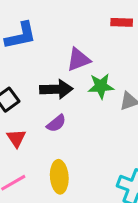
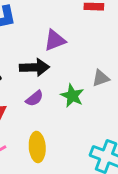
green star: (101, 86) -> (72, 96), moved, turned 30

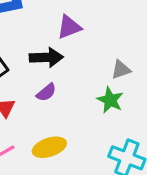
green star: (72, 96) -> (110, 100), moved
yellow ellipse: (37, 147) -> (49, 147), turned 76

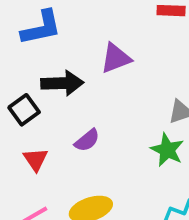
black arrow: (46, 57) -> (62, 83), moved

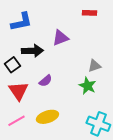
red triangle: (36, 159) -> (18, 91), size x1.5

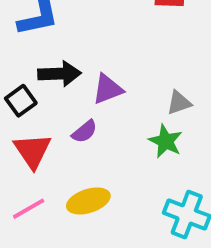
purple triangle: (60, 38) -> (108, 89), moved

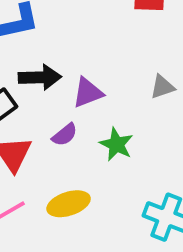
gray triangle: (179, 103) -> (162, 87), moved
green star: (166, 141) -> (116, 144), moved

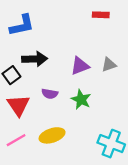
purple triangle: (88, 93) -> (80, 66), moved
purple semicircle: (65, 135) -> (50, 94), turned 49

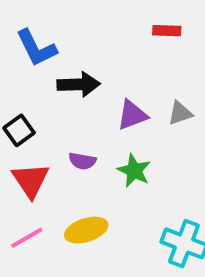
blue L-shape: (22, 25) -> (36, 48), turned 76
black arrow: (35, 59) -> (79, 84), moved

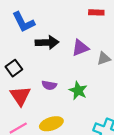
purple triangle: (132, 115) -> (80, 48), moved

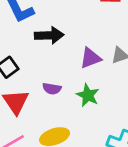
purple triangle: (80, 48) -> (90, 58), moved

